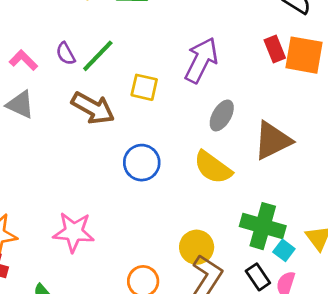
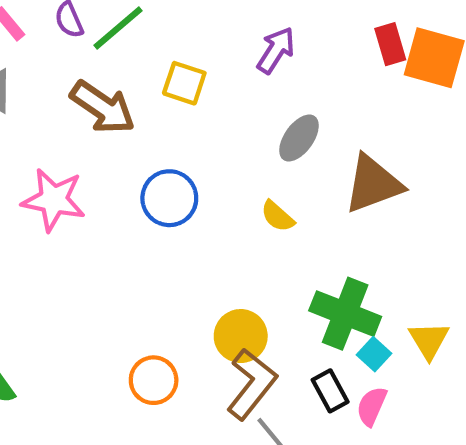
purple arrow: (201, 60) -> (276, 50), size x0.7
yellow semicircle: (213, 167) -> (278, 216), size x0.6
pink star: (74, 232) -> (54, 200), moved

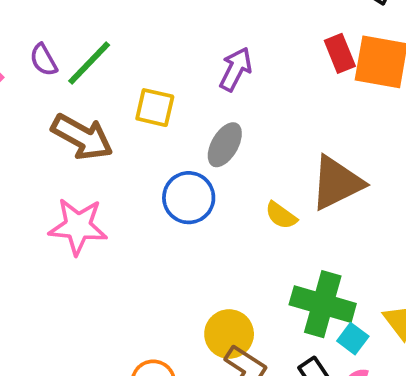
gray ellipse: (299, 138) -> (225, 145), moved
blue circle: (169, 198) -> (189, 198), moved
pink star: (54, 200) -> (78, 226), moved
yellow semicircle: (278, 216) -> (281, 215), moved

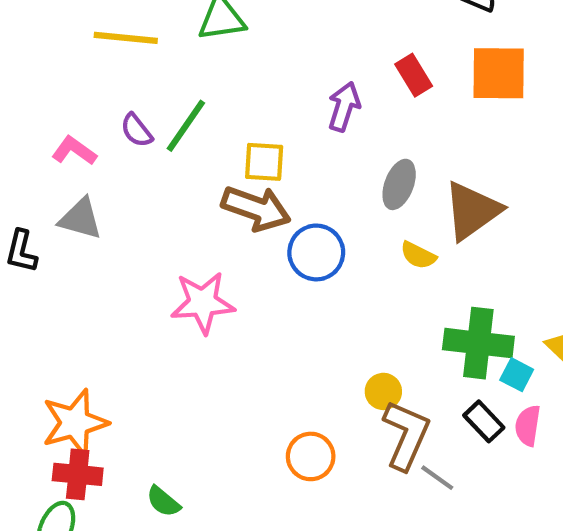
red rectangle: (340, 53) -> (414, 75), moved
brown arrow: (82, 137) -> (256, 208), moved
gray ellipse: (225, 145) -> (399, 184), moved
yellow circle: (229, 334) -> (383, 391), size x0.7

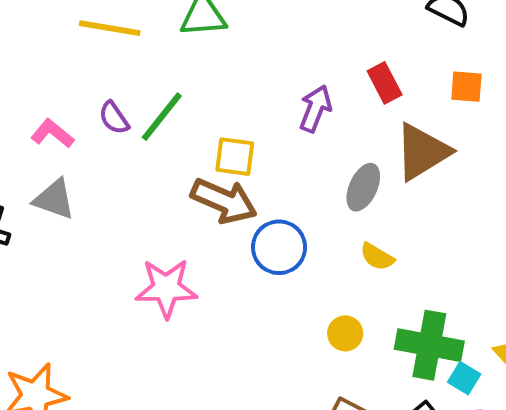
orange square: (499, 73) -> (466, 87), size x0.6
brown triangle: (472, 211) -> (422, 152), moved
yellow circle: (383, 391) -> (345, 333), moved

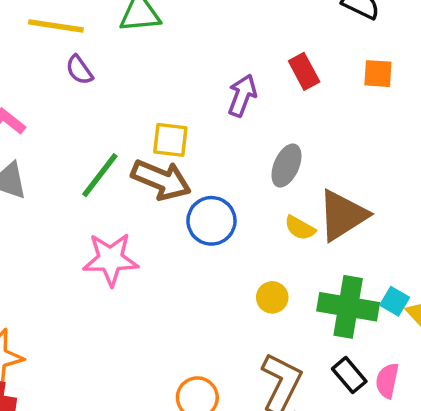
green line: (162, 117) -> (100, 175), moved
purple semicircle: (114, 118) -> (79, 70), moved
brown triangle: (422, 152) -> (342, 215), moved
cyan square: (464, 378) -> (395, 301), moved

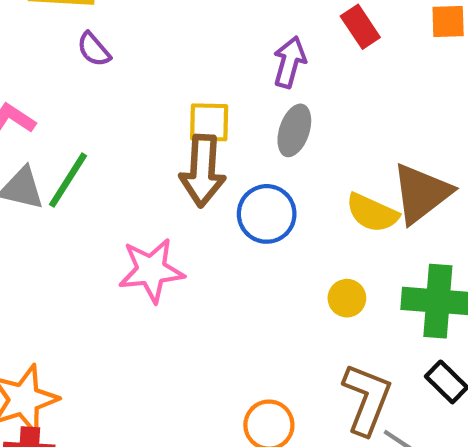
gray ellipse: (286, 166) -> (294, 130), moved
green line: (100, 175) -> (68, 180), moved
brown arrow: (161, 180) -> (203, 171), turned 76
yellow semicircle: (300, 228) -> (372, 213), size x1.4

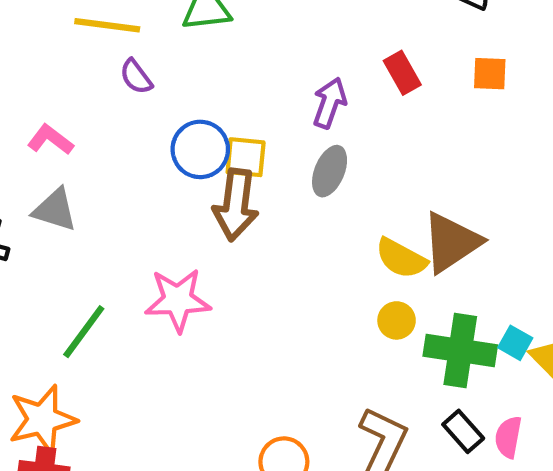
green line: (68, 180) -> (84, 332), moved
blue circle: (267, 214) -> (200, 149), moved
yellow circle: (347, 298) -> (397, 320), moved

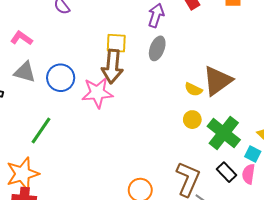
blue circle: (200, 149) -> (61, 78), moved
yellow semicircle: (401, 258) -> (193, 89), size x0.7
pink star: (178, 300) -> (97, 93), moved
cyan square: (515, 343) -> (253, 154), moved
green cross: (460, 351) -> (224, 133), turned 32

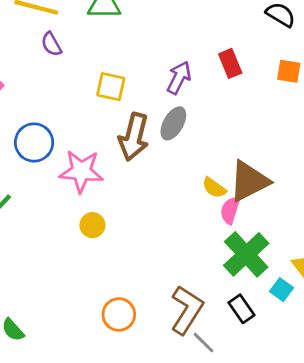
yellow square: (116, 43) -> (111, 87), moved
brown arrow: (112, 66) -> (134, 137), moved
yellow circle: (192, 120) -> (92, 225), moved
pink semicircle: (249, 174) -> (230, 210), moved

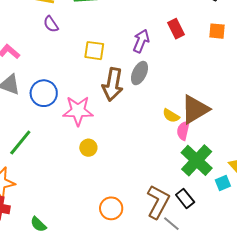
cyan square: (281, 290) -> (223, 183), turned 35
black rectangle: (241, 309) -> (185, 198), moved

